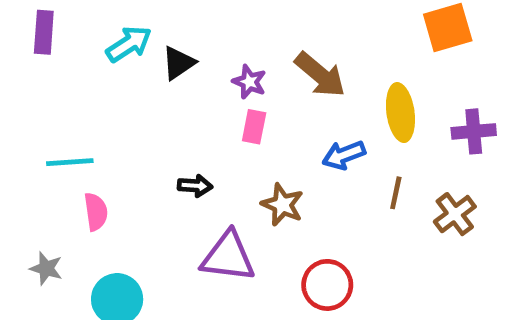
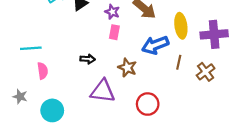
purple cross: (474, 131) -> (214, 34), size x1.4
blue arrow: (344, 155) -> (155, 45), size x1.4

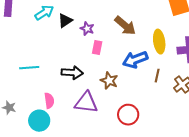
purple star: (112, 12) -> (87, 29), moved
cyan line: (31, 48) -> (29, 68), moved
black arrow: (88, 59) -> (72, 73), size x1.5
pink semicircle: (43, 71) -> (49, 101), moved

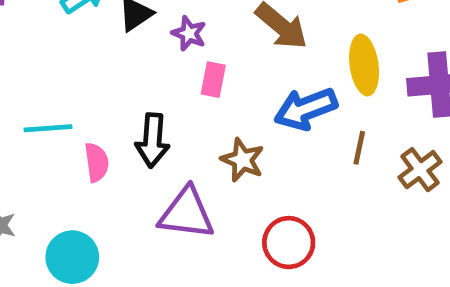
black arrow: (72, 73) -> (153, 140), turned 90
pink semicircle: (49, 101) -> (97, 162), moved

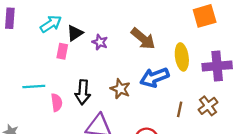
pink rectangle: (213, 80) -> (62, 51), moved
brown line: (359, 148) -> (180, 109), moved
brown star: (242, 160) -> (120, 89), moved

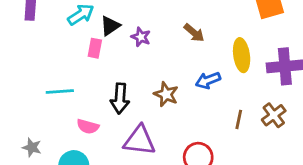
brown arrow: (143, 39) -> (194, 33), size x0.7
blue arrow: (154, 77) -> (208, 80), size x0.7
pink semicircle: (57, 102) -> (88, 126), moved, turned 114

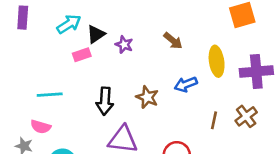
pink rectangle: (95, 48) -> (82, 55), turned 60
pink semicircle: (88, 126) -> (41, 127), moved

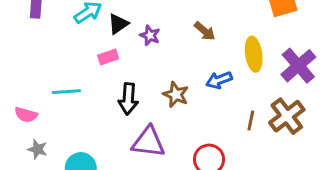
pink rectangle: (82, 55) -> (108, 57), moved
purple cross: (256, 72) -> (298, 66), turned -36
brown cross: (246, 116) -> (287, 116), size x1.4
pink semicircle: (41, 127) -> (26, 115), moved

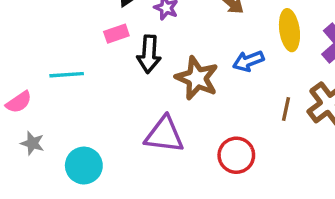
brown star: (176, 95) -> (197, 78), size x1.4
black arrow: (128, 99) -> (149, 54), moved
pink semicircle: (26, 115) -> (19, 102), turned -50

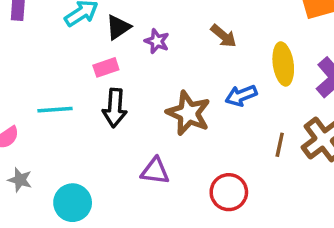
black arrow: (149, 54) -> (115, 108), moved
purple triangle: (164, 135) -> (155, 171), size x0.7

